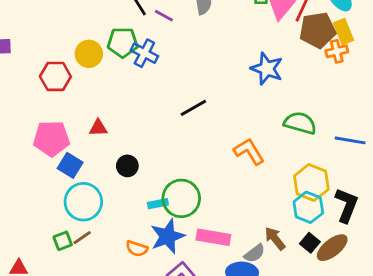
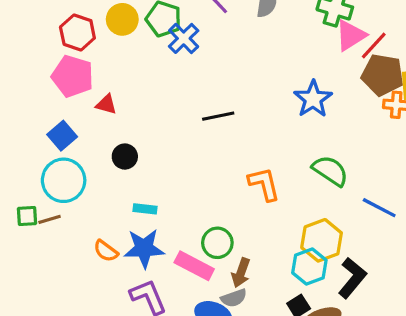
pink pentagon: (51, 139) -> (73, 76), moved
green circle: (181, 198) -> (217, 243), moved, size x0.7
brown arrow: (275, 239) -> (241, 273), moved, turned -140

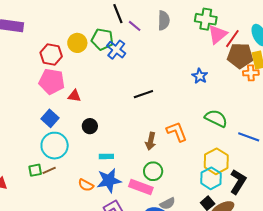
blue star: (313, 99) -> (200, 76), size x0.7
brown arrow: (241, 273) -> (151, 141), moved

